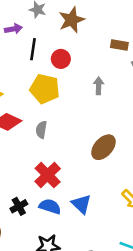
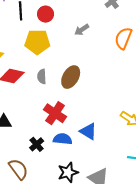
gray arrow: (99, 86) -> (82, 30), turned -112
brown ellipse: (103, 147) -> (71, 77), moved

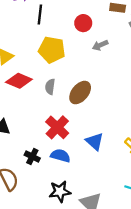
red circle: (46, 14) -> (83, 23), moved
blue triangle: (88, 131) -> (95, 141), moved
black cross: (37, 144) -> (32, 157), turned -32

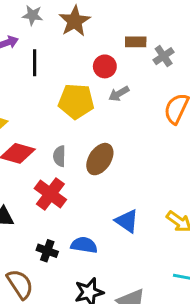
red circle: (83, 23) -> (105, 66), moved
yellow pentagon: (52, 50) -> (76, 101), moved
red cross: (57, 127) -> (50, 194), moved

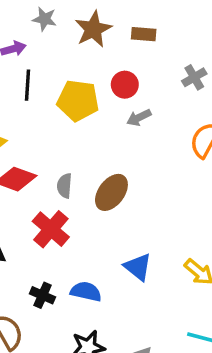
brown rectangle: (136, 42) -> (144, 34), moved
black line: (35, 63) -> (27, 85), moved
yellow pentagon: (76, 101) -> (78, 101), moved

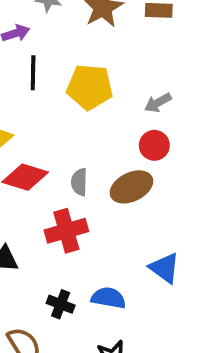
red circle: (125, 85) -> (154, 145), moved
brown ellipse: (111, 192) -> (131, 187), turned 30
red cross: (51, 229) -> (66, 231), turned 36

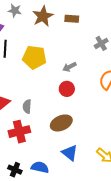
brown ellipse: (131, 187) -> (61, 123), moved

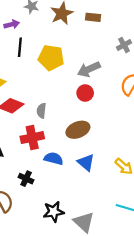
gray arrow: (69, 67) -> (89, 69), size x1.5
blue semicircle: (40, 167) -> (54, 159), moved

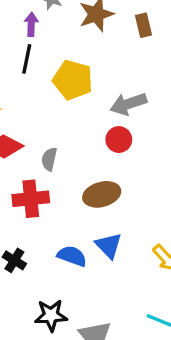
brown rectangle: (93, 17) -> (143, 25), turned 64
purple arrow: (12, 24) -> (31, 24), moved, turned -80
blue semicircle: (54, 159) -> (72, 256), moved

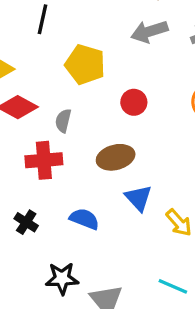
yellow pentagon: (73, 80) -> (85, 65), moved
gray arrow: (128, 104) -> (149, 32), moved
blue triangle: (109, 246) -> (138, 198), moved

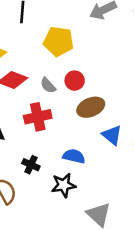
red circle: (134, 102) -> (75, 81), moved
gray semicircle: (63, 121) -> (48, 85), turned -48
black star: (62, 278) -> (64, 185), moved

